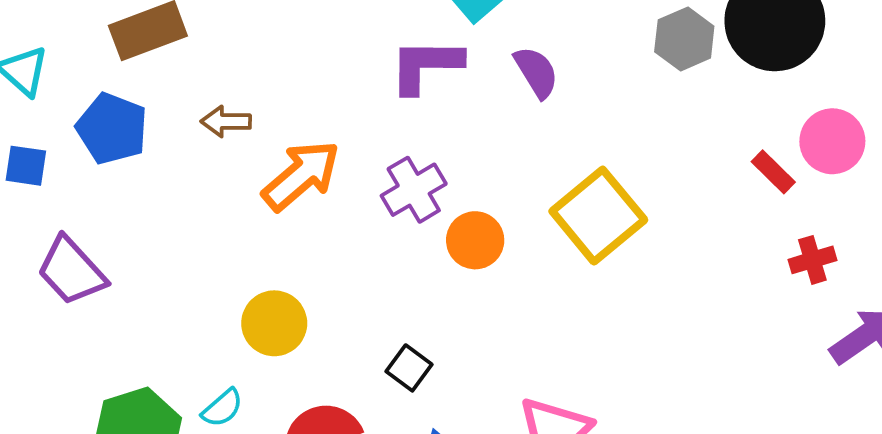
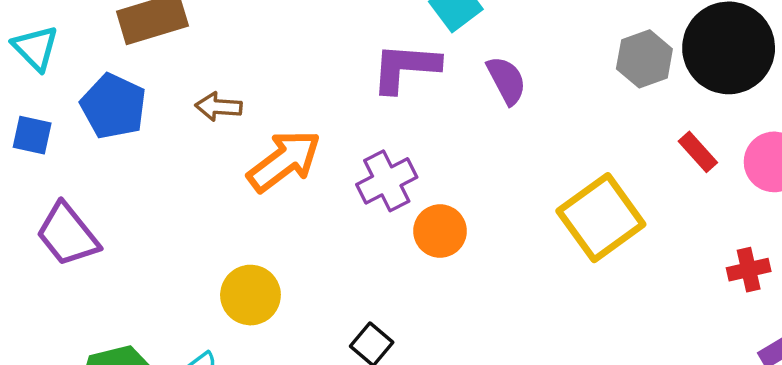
red rectangle: (773, 172) -> (698, 152), moved
yellow square: (598, 216) -> (601, 218), moved

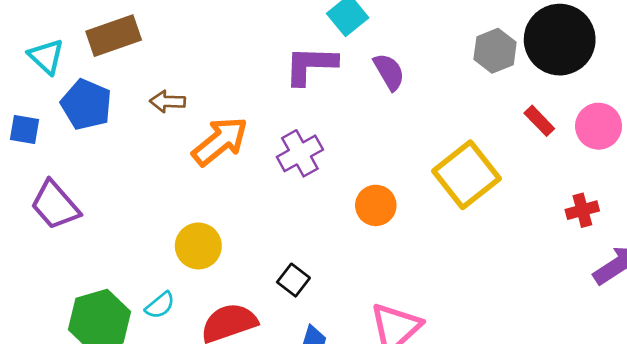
cyan triangle: (35, 48) -> (46, 56), moved
orange circle: (440, 231) -> (376, 205), moved

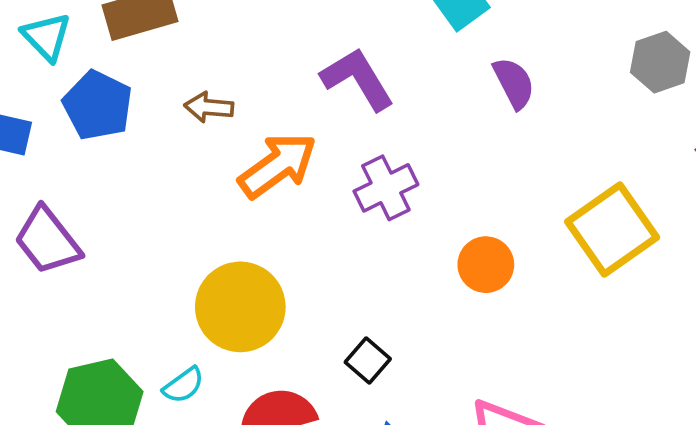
purple L-shape: (311, 65) -> (357, 79), moved, turned 54
yellow circle: (198, 246) -> (240, 307), size x1.4

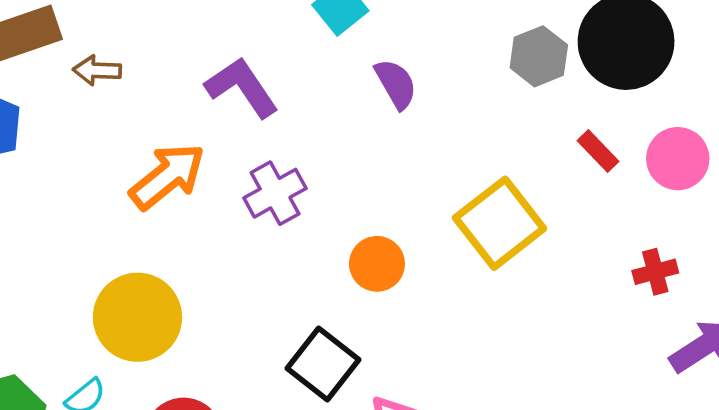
brown arrow: (209, 107) -> (97, 70), moved
black square: (368, 361) -> (323, 364), moved, size x1.6

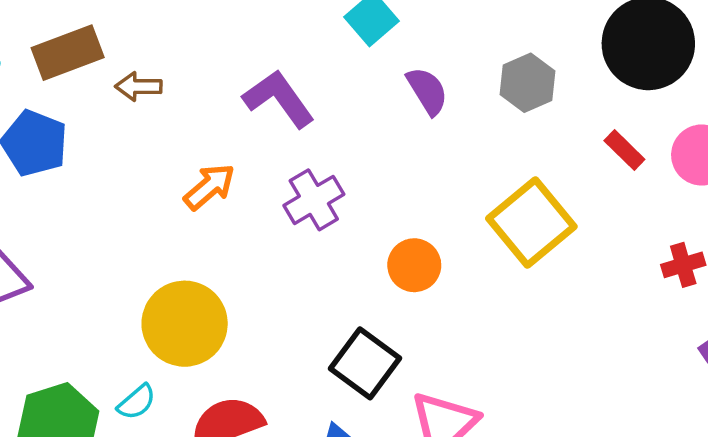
gray hexagon: (539, 56) -> (528, 83), moved
orange arrow: (167, 176) -> (209, 187), size x0.7

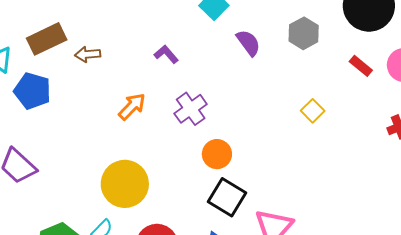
purple L-shape: (279, 99) -> (166, 54), size x0.6
yellow square: (531, 223) -> (313, 111), size x0.5
orange circle: (414, 265) -> (217, 154), moved

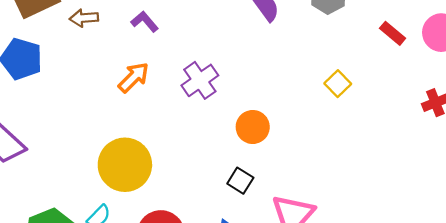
purple L-shape: (166, 54) -> (145, 22), moved
orange circle: (217, 154) -> (253, 127), moved
black square: (227, 197) -> (240, 181), size x0.6

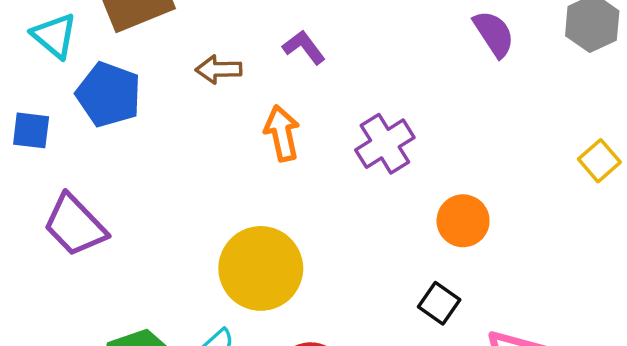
brown arrow: (84, 18) -> (219, 69), moved
orange arrow: (134, 77) -> (282, 133), turned -60

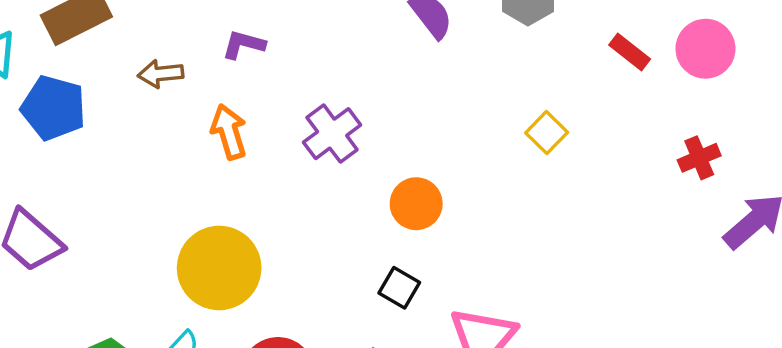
purple L-shape: (304, 47) -> (244, 45), turned -33

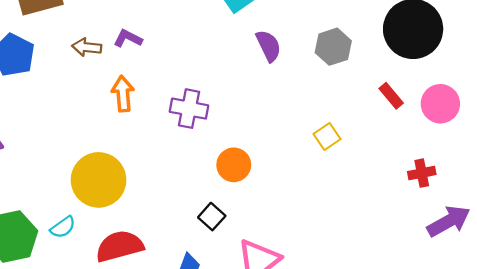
purple L-shape: (244, 45) -> (128, 38), moved
purple cross: (332, 134) -> (189, 109), turned 36

